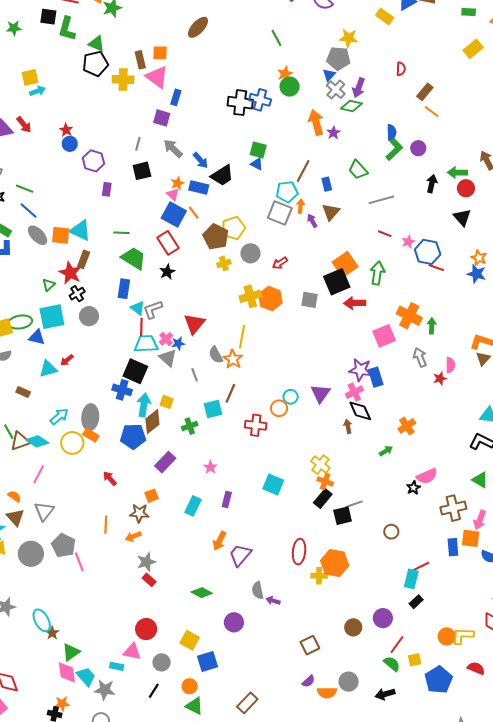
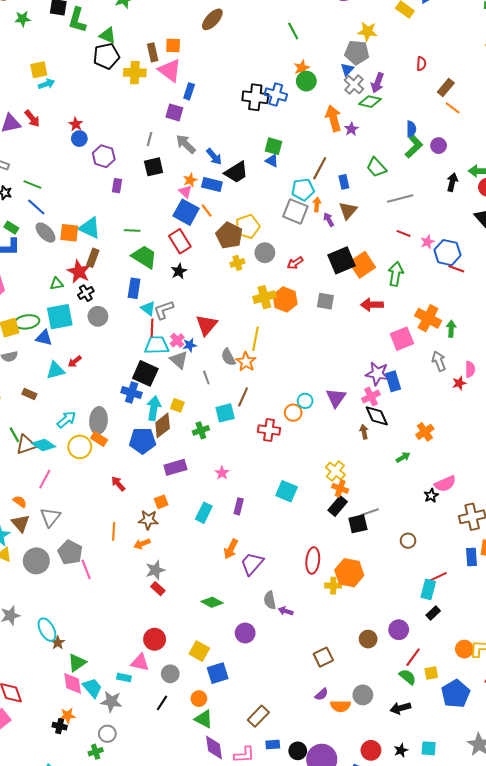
black square: (337, 282) -> (341, 260), moved
green triangle: (49, 285) -> (57, 284), turned 32
purple rectangle: (165, 462) -> (175, 467), turned 30

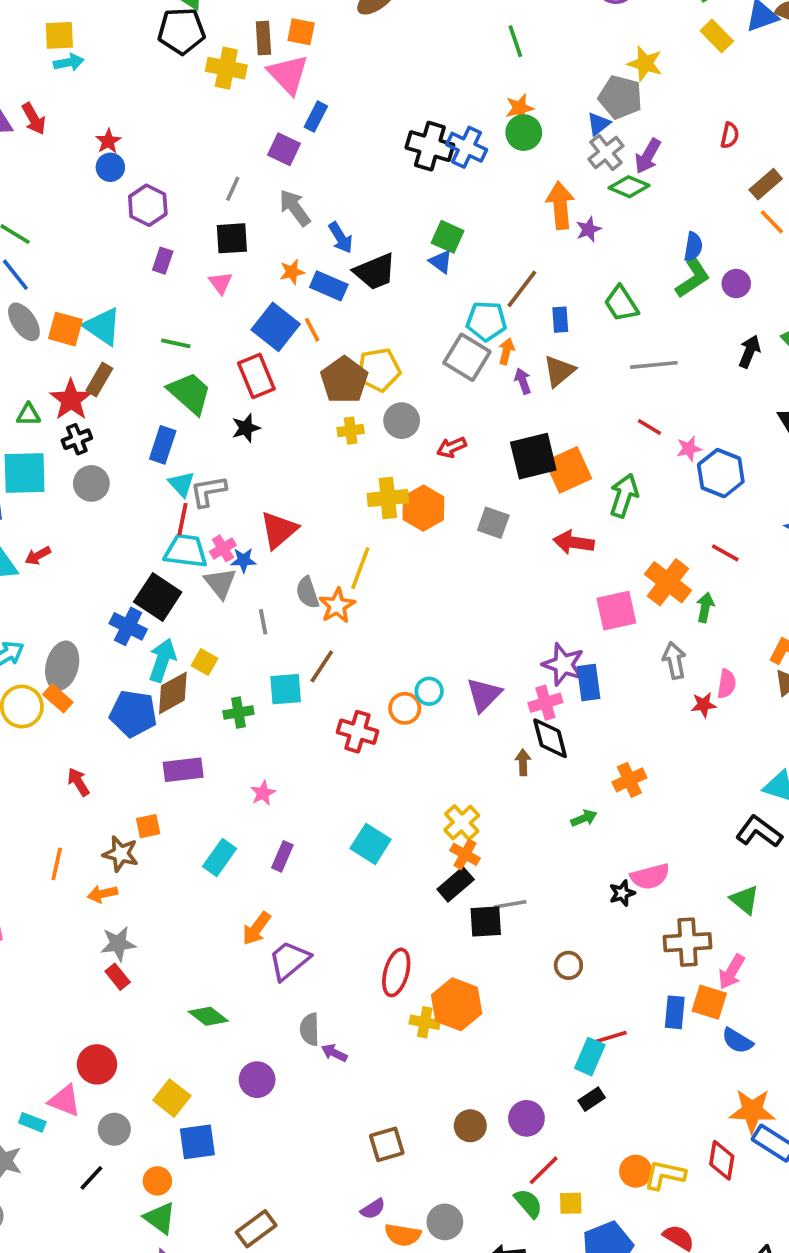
pink triangle: (185, 192) -> (221, 283), moved
red line: (456, 269) -> (725, 553), moved

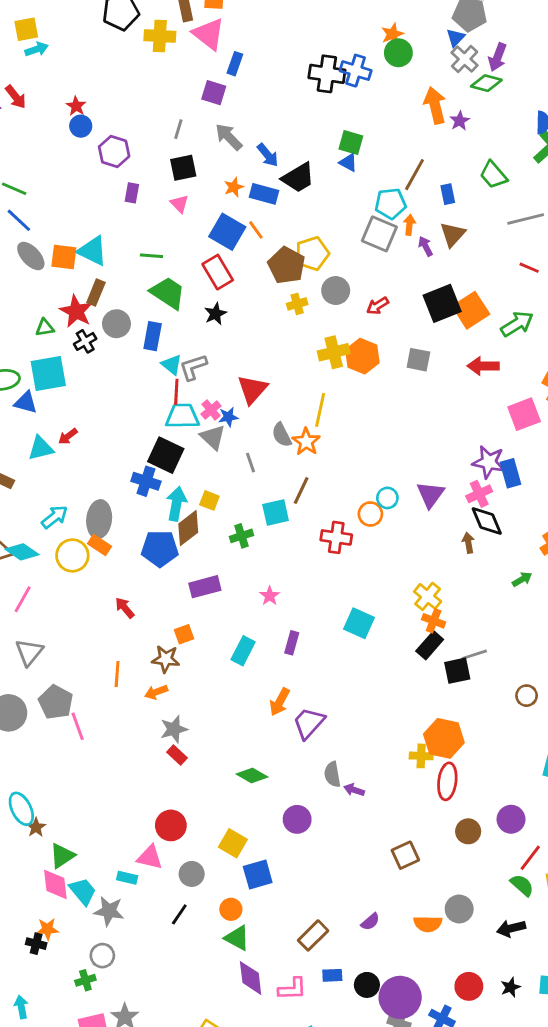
gray circle: (91, 483) -> (116, 324), moved
green arrow: (624, 496) -> (517, 324), turned 48
red ellipse: (396, 972) -> (447, 781), moved
purple semicircle: (373, 1209) -> (370, 922), moved

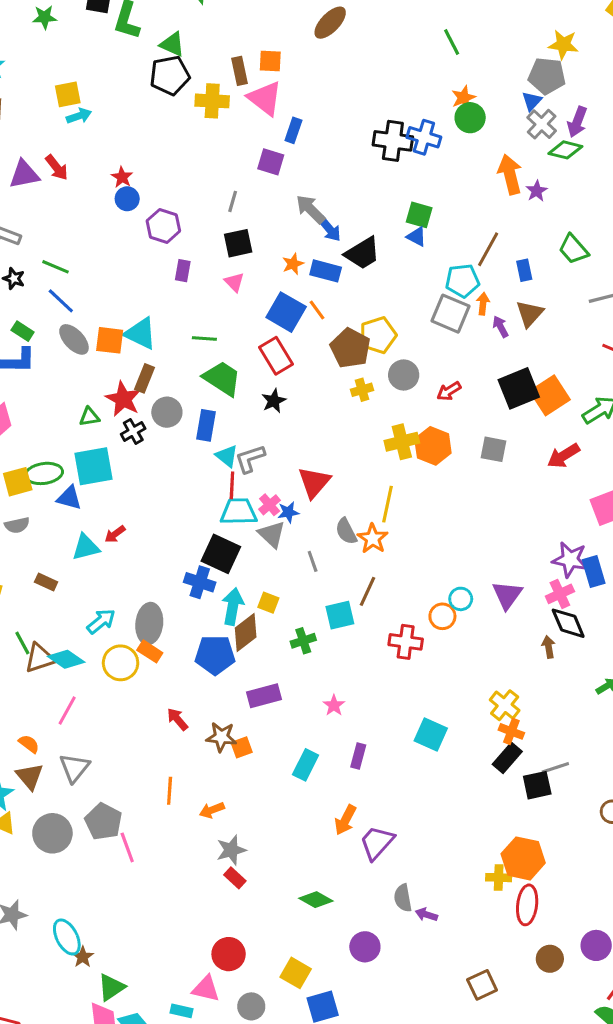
gray arrow: (229, 137) -> (310, 209), moved
red arrow: (483, 366) -> (563, 456), turned -32
brown star: (166, 659) -> (221, 737), moved

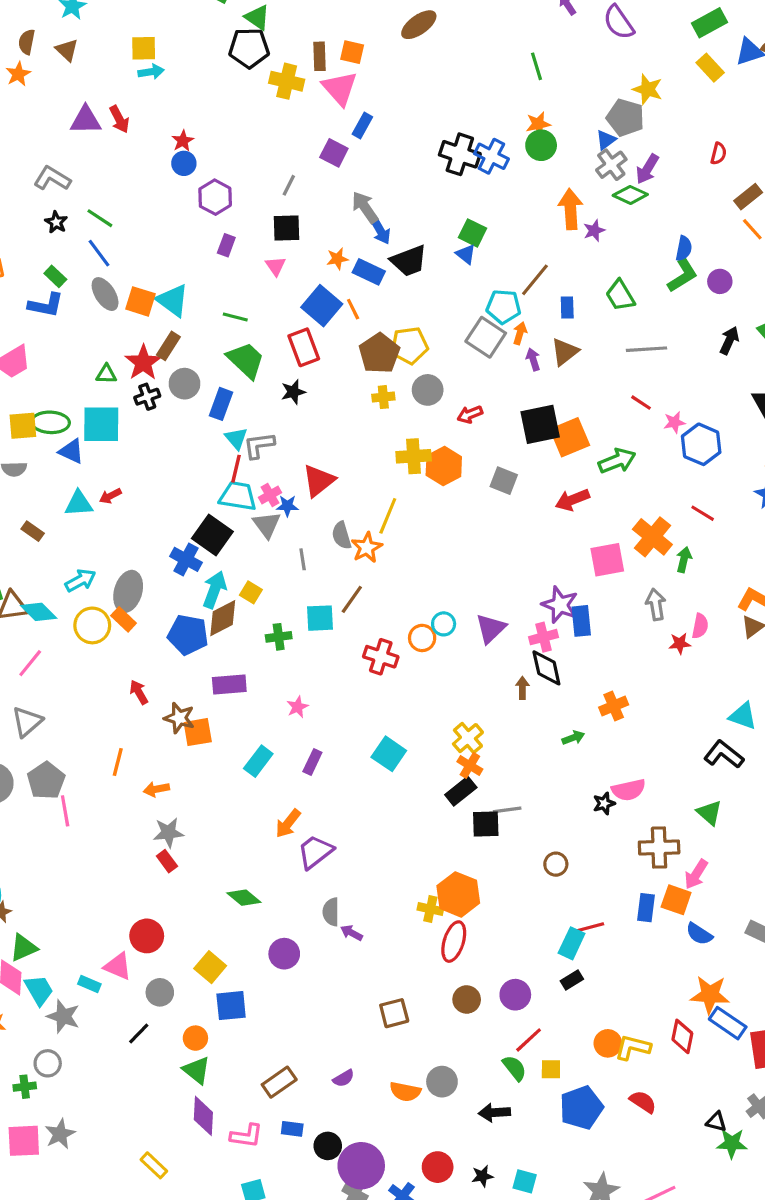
orange square: (242, 747) -> (198, 732), size x1.4

